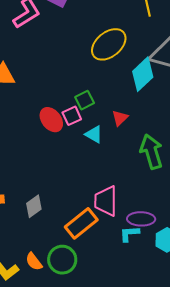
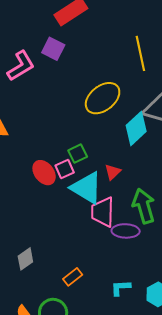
cyan triangle: (94, 134) -> (87, 188), size x1.8
pink trapezoid: (106, 201) -> (103, 212), moved
purple ellipse: (141, 219) -> (126, 231), moved
orange rectangle: (81, 223) -> (73, 277), size x0.6

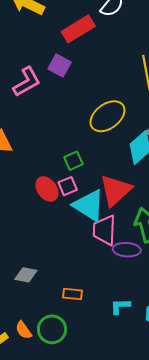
green square: (78, 154) -> (73, 161), moved
red triangle: (113, 172) -> (116, 190), size x2.0
gray diamond: (25, 259) -> (26, 275), turned 45
orange rectangle: (73, 277) -> (73, 294), turned 42

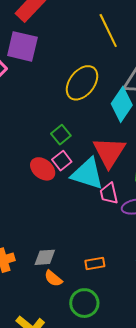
purple square: (60, 66) -> (22, 46), size x1.4
pink trapezoid: (104, 230) -> (109, 193), size x0.7
orange semicircle: (24, 330) -> (53, 278), moved

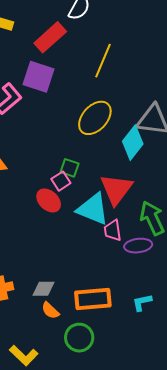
yellow line: (108, 30) -> (103, 61), moved, turned 44
green square: (61, 135) -> (70, 168), turned -36
pink square: (62, 161) -> (61, 181), moved
orange rectangle: (95, 264) -> (93, 299), size x1.8

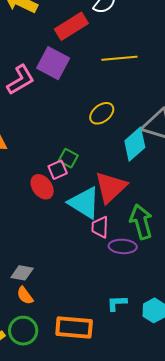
yellow line: (103, 61) -> (119, 58), turned 52
yellow ellipse: (95, 118) -> (102, 113), size x0.7
orange rectangle: (93, 299) -> (74, 328), moved
green circle: (79, 338) -> (23, 331), moved

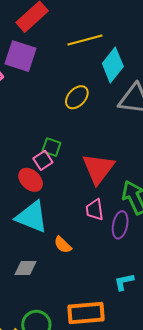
cyan diamond: (135, 144) -> (113, 65), moved
cyan triangle: (84, 203) -> (32, 217), moved
purple ellipse: (123, 246) -> (120, 225), turned -72
orange semicircle: (25, 295) -> (63, 245), moved

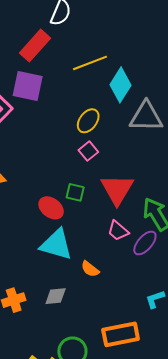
green square: (51, 147) -> (75, 192), moved
pink square: (43, 160) -> (88, 151), moved
pink trapezoid: (95, 210) -> (118, 231), turned -35
purple ellipse: (120, 225) -> (145, 243), turned 36

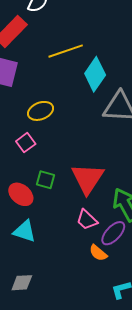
yellow ellipse: (88, 121) -> (41, 111), moved, turned 30
pink square: (88, 151) -> (26, 143), moved
cyan triangle: (56, 245) -> (25, 231), size x0.7
orange semicircle: (90, 269) -> (98, 253), moved

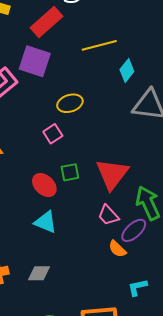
cyan diamond: (95, 74) -> (127, 71), size x0.7
green square: (46, 180) -> (70, 172), turned -30

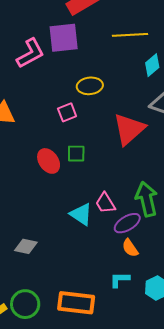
purple square: (35, 61) -> (64, 38), turned -36
red triangle: (112, 174) -> (129, 129), moved
cyan triangle: (45, 222) -> (81, 214), moved
orange semicircle: (117, 249) -> (130, 248), moved

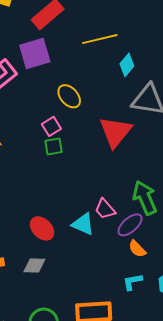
yellow ellipse: (90, 86) -> (69, 96), turned 65
green square: (76, 154) -> (54, 146), moved
red ellipse: (49, 161) -> (42, 228), moved

